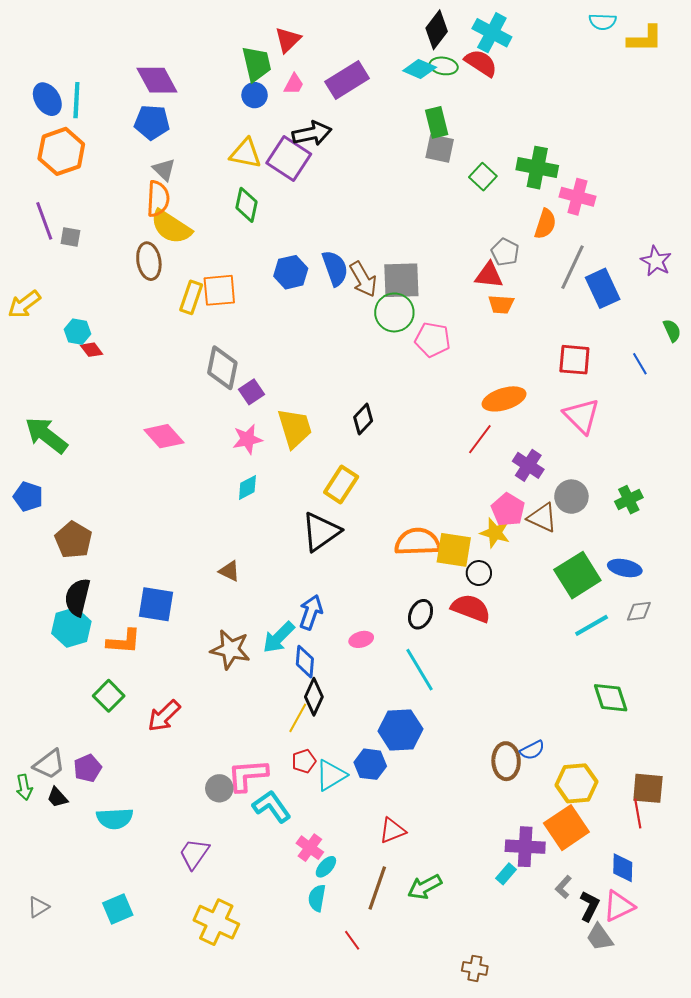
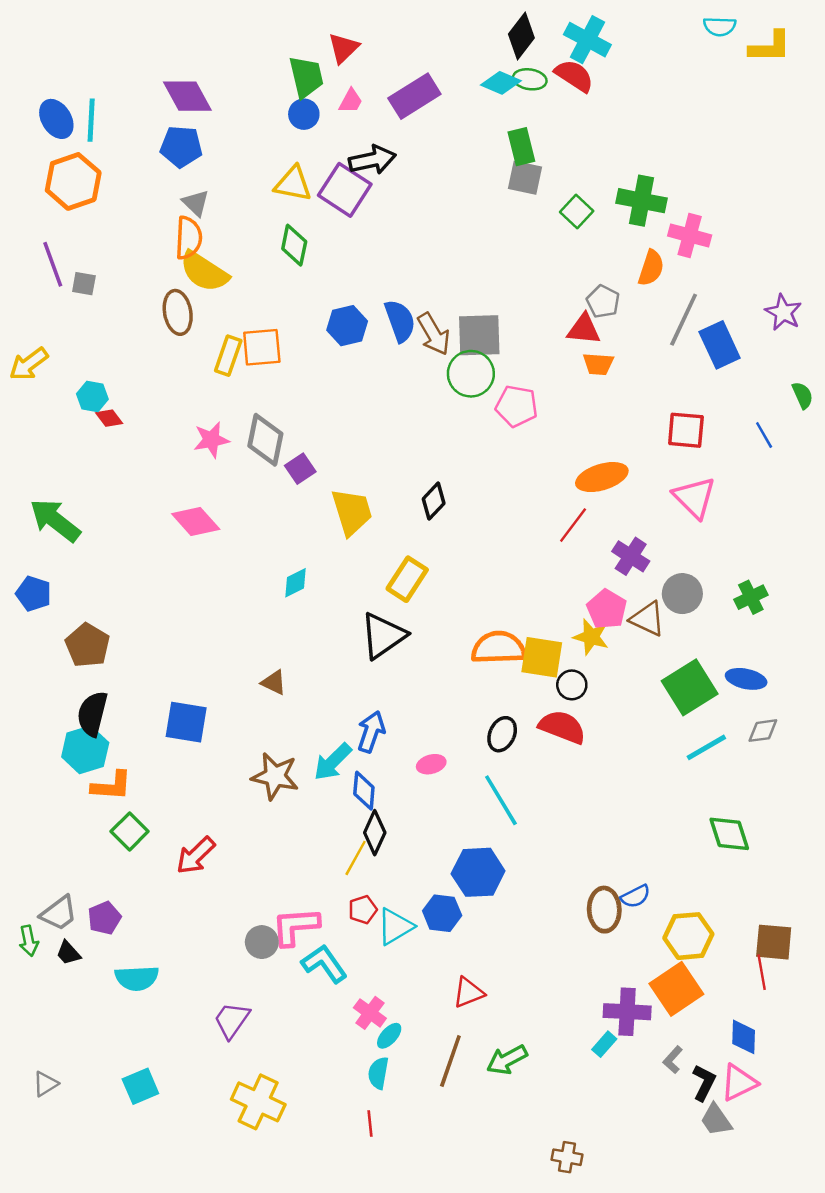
pink star: (247, 439) -> (211, 440), moved
orange L-shape: (124, 641) -> (112, 786), moved
red line: (352, 940) -> (370, 1123), moved, turned 30

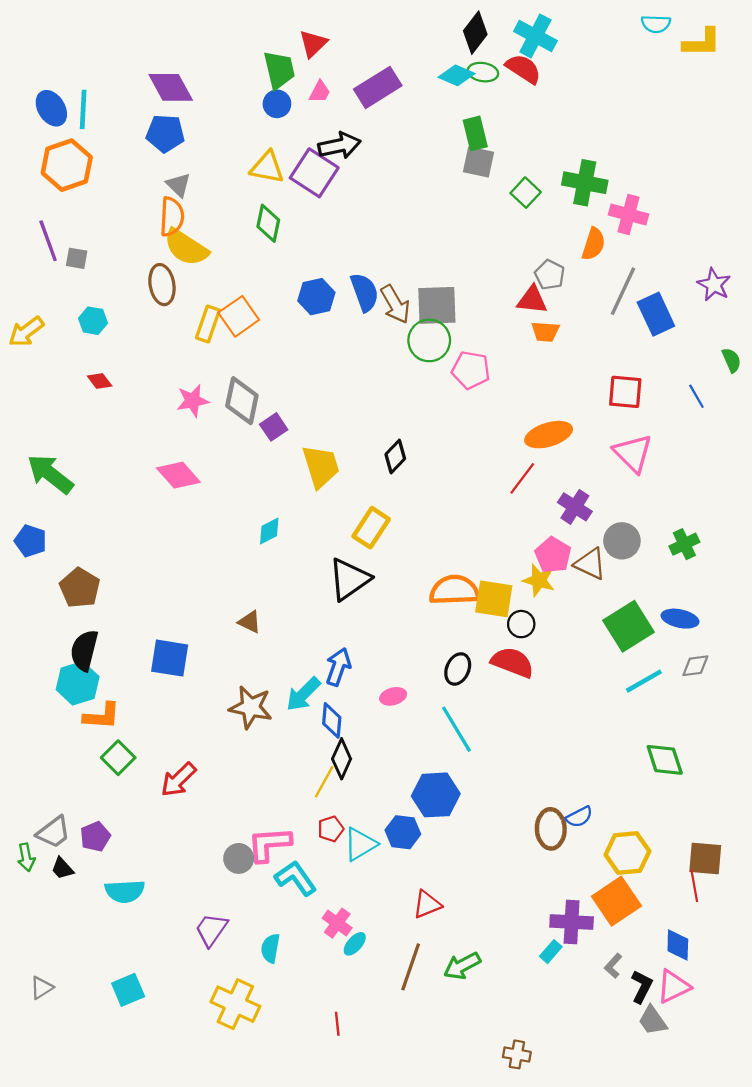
orange square: (262, 347) -> (239, 316), turned -30
cyan hexagon: (92, 397) -> (93, 321), moved
cyan semicircle: (378, 1073) -> (270, 948), moved

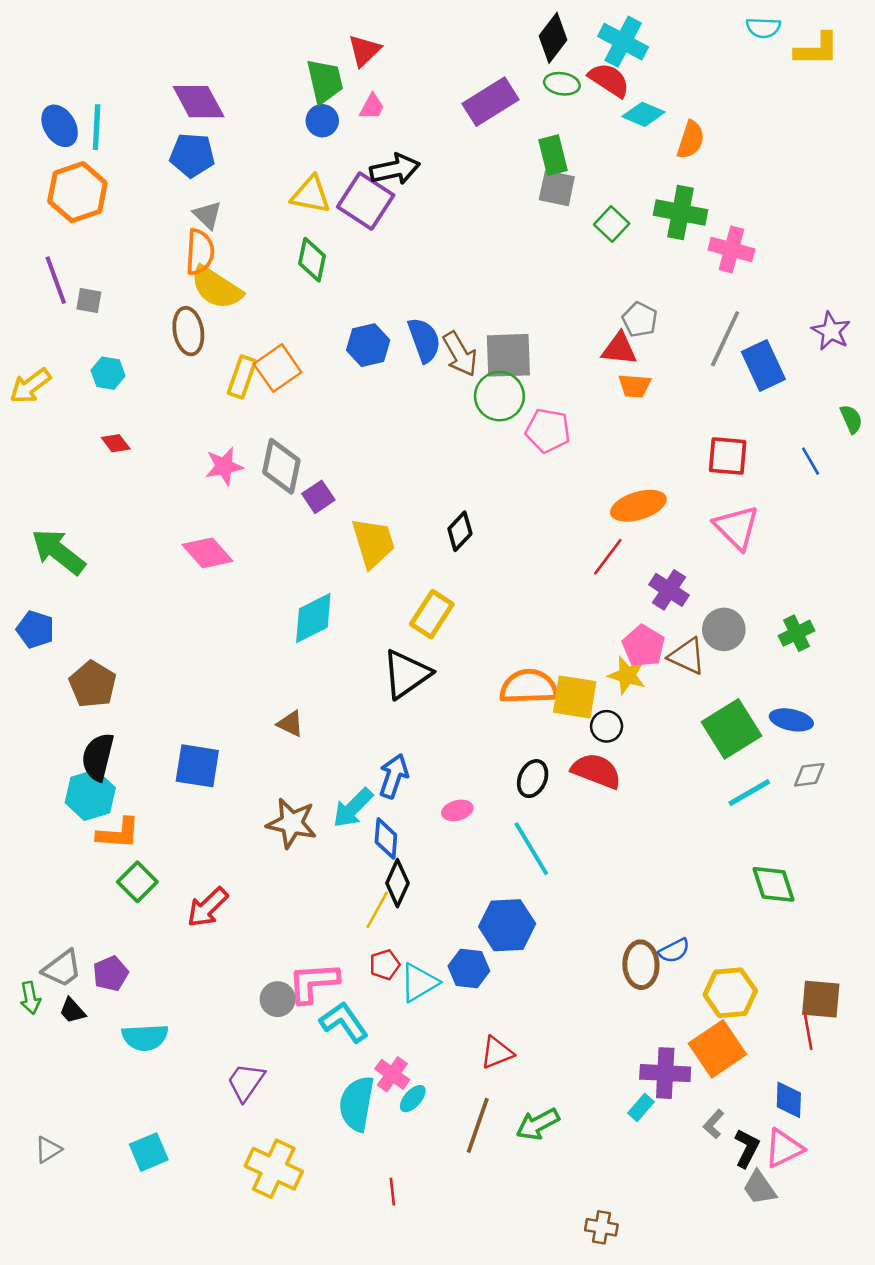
cyan diamond: (457, 75) -> (643, 114), moved
purple rectangle: (378, 87) -> (491, 102), moved
orange semicircle: (593, 244) -> (691, 140), moved
cyan diamond: (269, 531) -> (313, 618), size x1.6
cyan semicircle: (270, 948) -> (357, 1104), moved, size x1.6

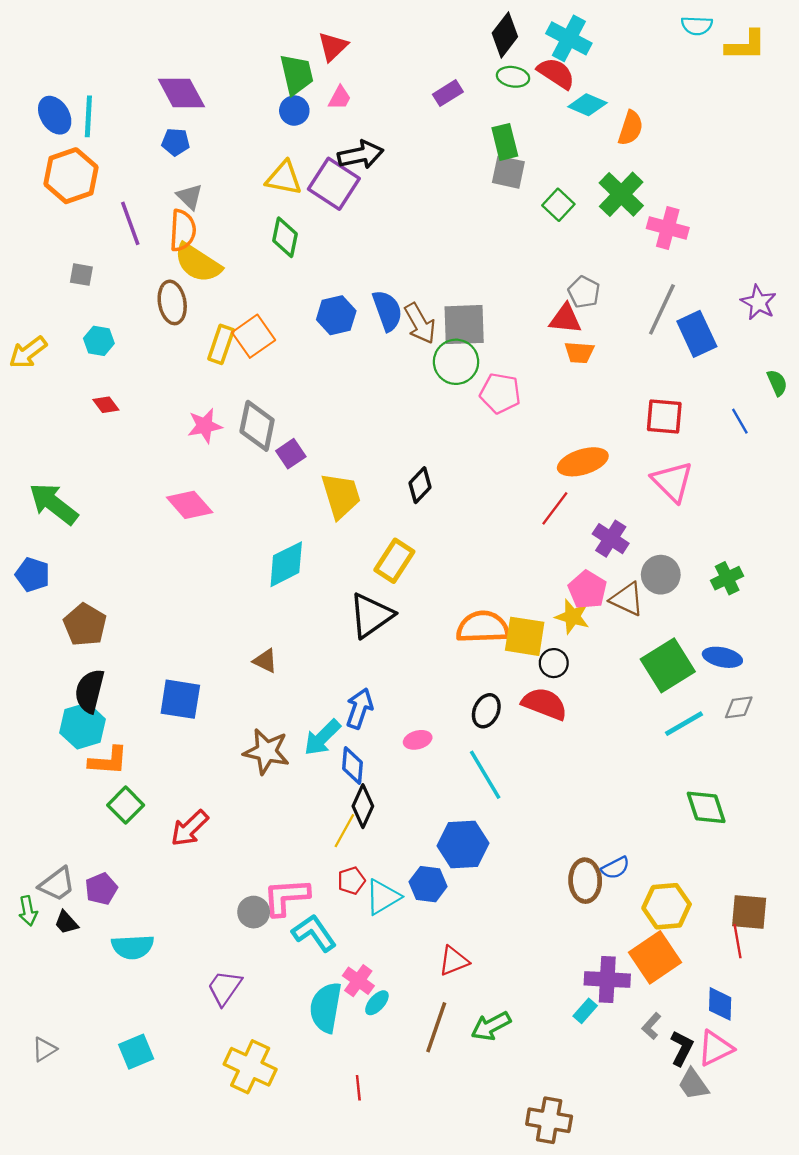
purple rectangle: (491, 102) -> (448, 93), size x0.6
blue pentagon: (192, 155) -> (176, 142), size x0.7
green cross: (680, 213) -> (621, 194), turned 33
purple line: (56, 280) -> (130, 223), moved
brown cross: (601, 1227) -> (549, 1120), size x1.5

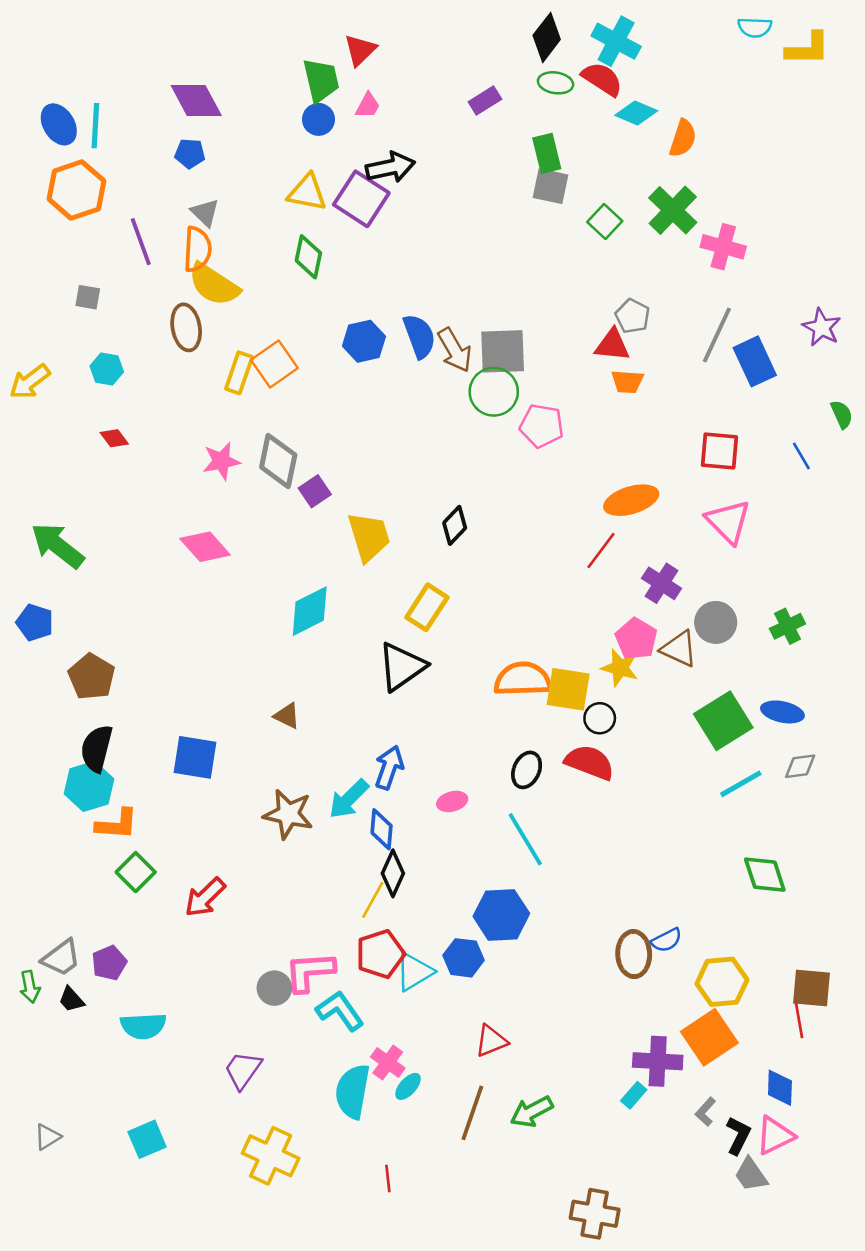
red pentagon: (351, 881) -> (380, 954), size x1.6

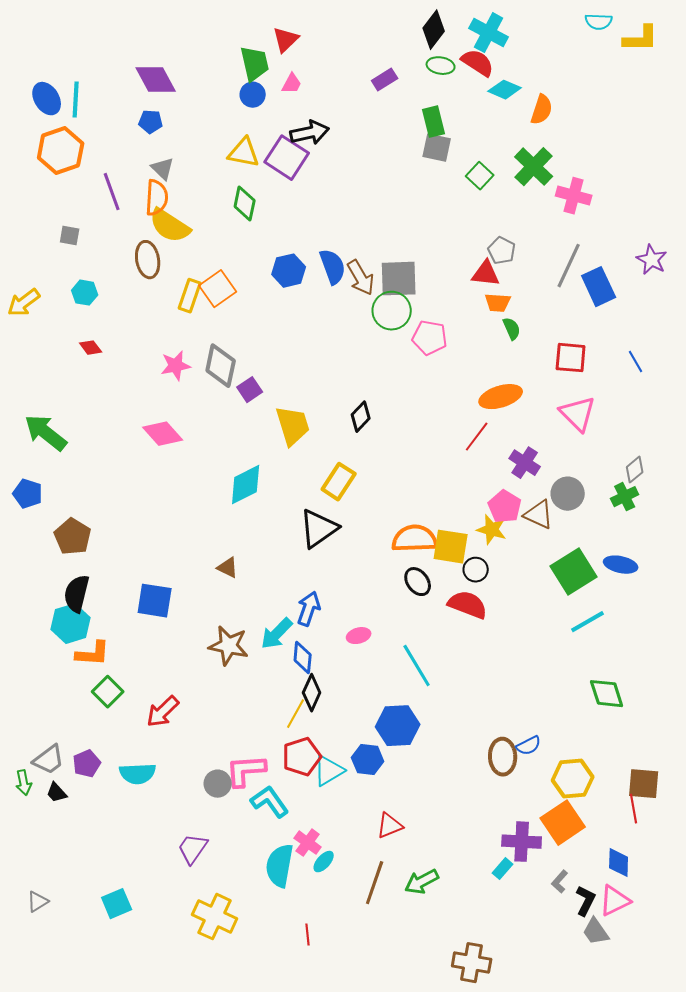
green semicircle: (842, 414) -> (512, 329), moved
gray diamond: (800, 766) -> (635, 470), moved, turned -32
black ellipse: (527, 770) -> (418, 582), moved, turned -60
cyan semicircle: (143, 1026) -> (138, 774), moved

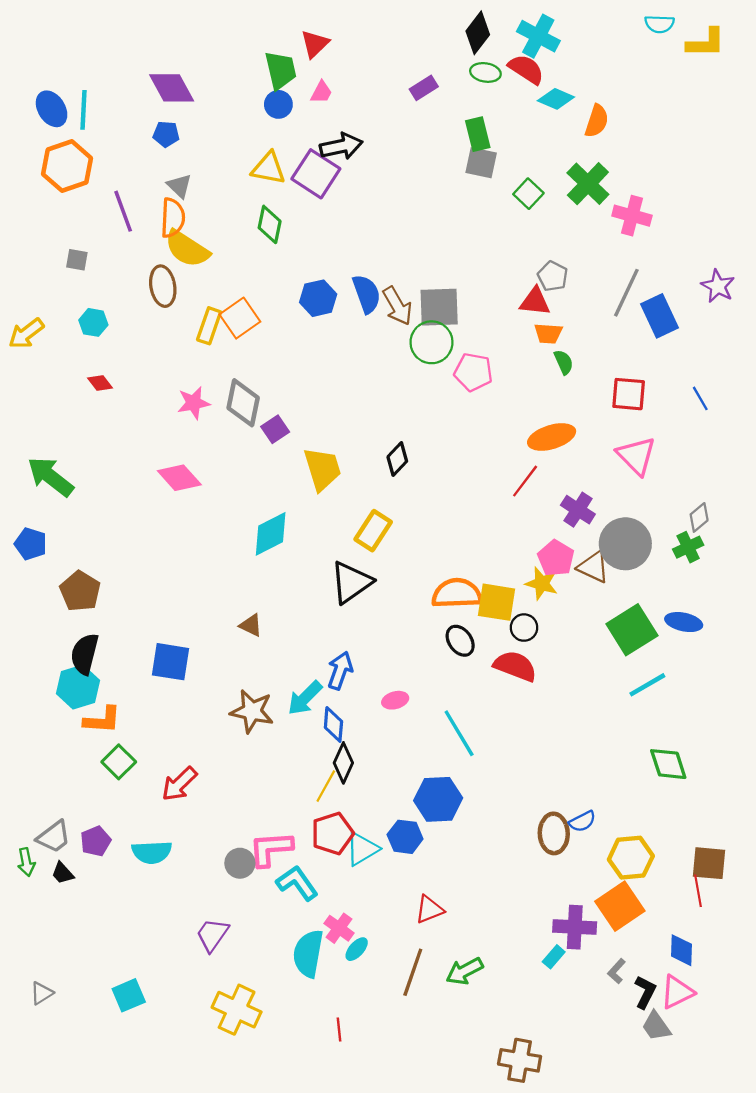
gray circle: (568, 494) -> (625, 544), size x1.4

